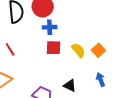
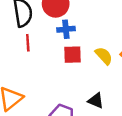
red line: (10, 49) -> (28, 43), moved, turned 32

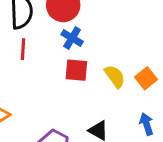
blue cross: (66, 29) -> (72, 38), turned 30

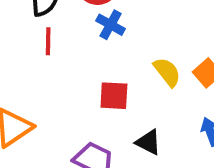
red square: (76, 70) -> (114, 96), moved

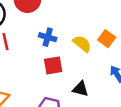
blue cross: (111, 25) -> (48, 37), moved

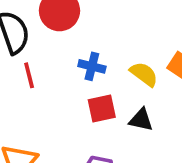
black triangle: (81, 89) -> (141, 120), moved

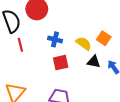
black triangle: (141, 120) -> (94, 62), moved

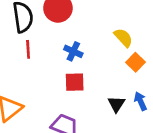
yellow semicircle: (84, 43) -> (123, 38), moved
black triangle: (94, 62) -> (116, 104), moved, turned 40

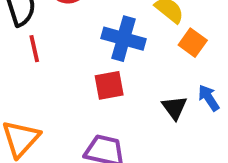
blue cross: (73, 51) -> (123, 39), moved, size x1.5

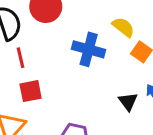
red square: (109, 85) -> (31, 91), moved

